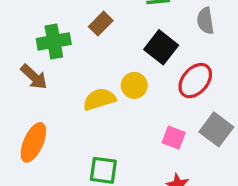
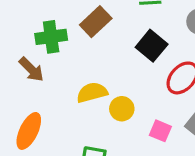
brown rectangle: (101, 24) -> (96, 22), size x1.4
yellow circle: (134, 85) -> (122, 109), moved

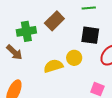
black square: (152, 46) -> (90, 35), turned -30
yellow circle: (122, 109) -> (74, 58), moved

